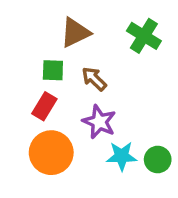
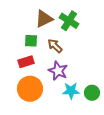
green cross: (144, 36) -> (69, 21), moved
red rectangle: (44, 106) -> (26, 62), turned 42

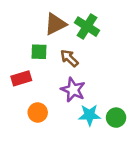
red rectangle: (26, 62) -> (21, 78), moved
orange circle: (30, 89) -> (38, 113), size x0.6

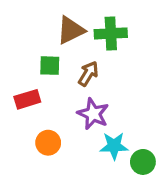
green cross: (87, 27) -> (111, 33), turned -35
brown arrow: (69, 58) -> (88, 74), turned 78
green circle: (116, 118) -> (143, 162), moved

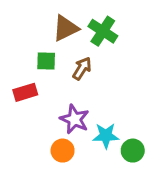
green cross: (111, 33) -> (103, 31), turned 36
purple star: (93, 114) -> (74, 119), moved
orange circle: (48, 143) -> (63, 151), moved

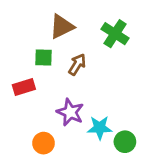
green cross: (103, 31) -> (115, 34), moved
orange circle: (63, 151) -> (44, 143), moved

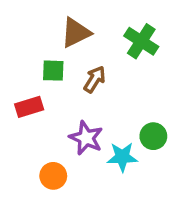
green circle: (125, 142) -> (153, 136), moved

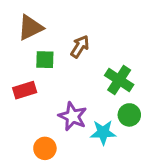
brown triangle: (76, 33) -> (30, 28), moved
green cross: (141, 41) -> (119, 80), moved
brown arrow: (95, 79) -> (80, 47), moved

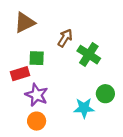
green square: (45, 60) -> (37, 58), moved
green cross: (119, 80) -> (89, 55), moved
purple star: (73, 116) -> (37, 95), moved

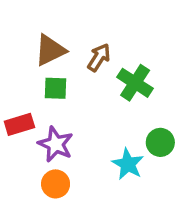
brown triangle: (25, 23) -> (50, 50), moved
red rectangle: (20, 74) -> (19, 124), moved
cyan star: (84, 108) -> (128, 164), turned 30

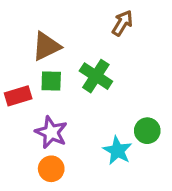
brown arrow: (99, 57) -> (122, 23), moved
green cross: (135, 83) -> (96, 76), moved
red rectangle: (19, 124) -> (18, 96), moved

